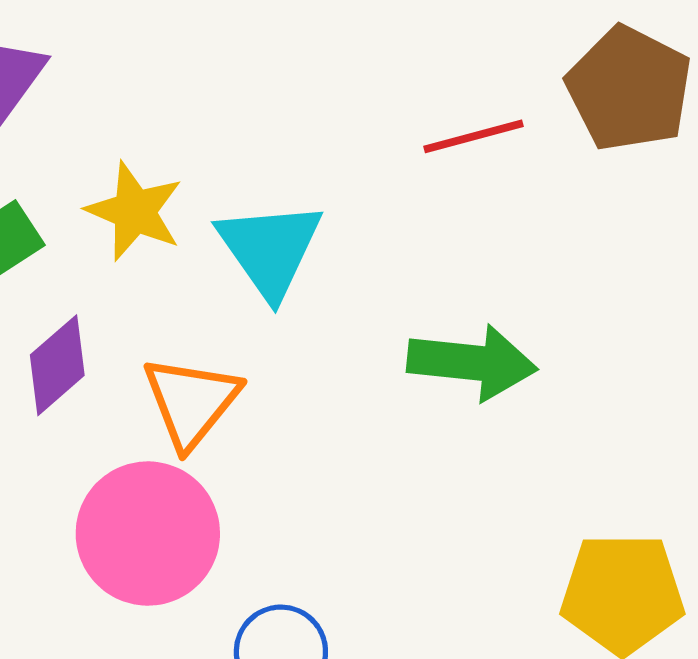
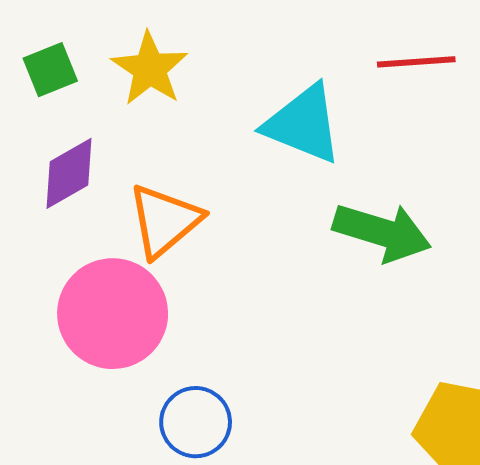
cyan triangle: (270, 249) -> (303, 124), moved, turned -44

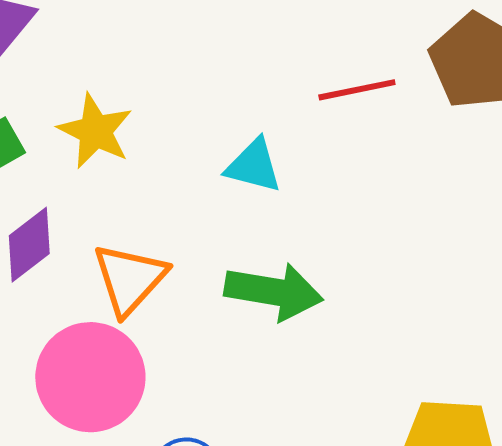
cyan triangle: (303, 124) -> (254, 166), size x0.7
green arrow: (382, 232) -> (274, 292), moved

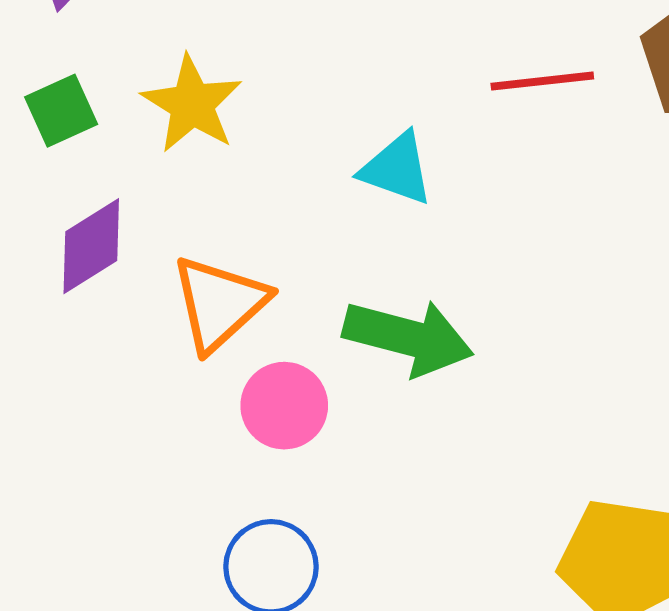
pink circle: (90, 377) -> (284, 406), moved, size x0.6

